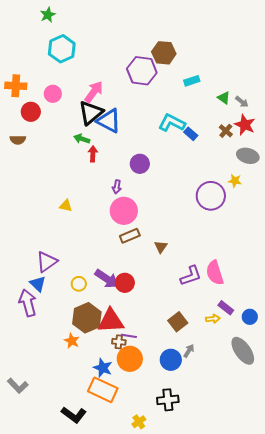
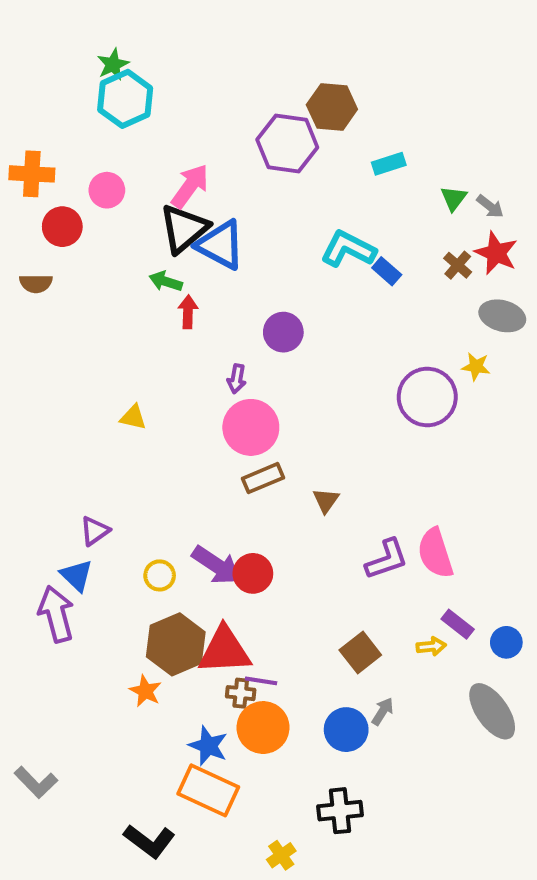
green star: (48, 15) -> (113, 64), moved
green triangle: (224, 98) -> (454, 198), turned 32
purple triangle: (47, 262) -> (95, 531), size x0.7

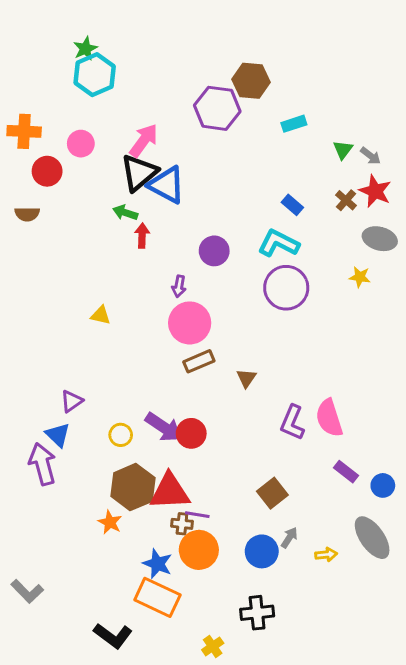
cyan L-shape: (348, 249) -> (279, 243), moved
purple circle: (427, 397) -> (286, 288), moved
purple L-shape: (387, 559) -> (292, 423), turned 132
yellow arrow: (431, 646) -> (326, 554), moved

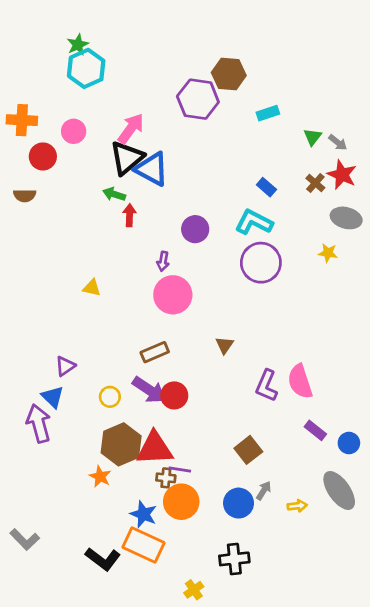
brown rectangle: (199, 361) -> (155, 352), moved
black L-shape: (113, 636) -> (103, 559), moved

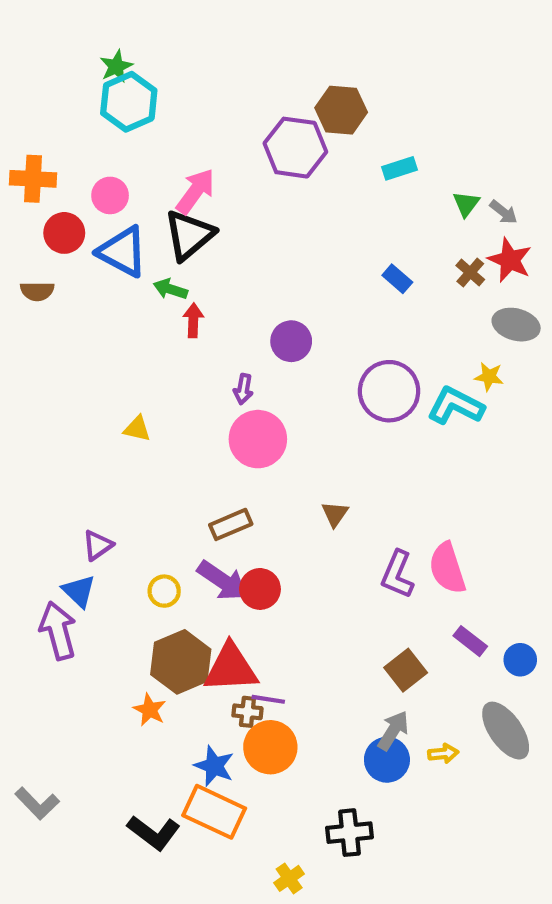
blue triangle: (152, 169) -> (123, 252), moved
cyan L-shape: (254, 222) -> (456, 406), moved
brown square: (248, 450) -> (406, 670), moved
gray arrow: (264, 490) -> (393, 731), size x1.4
blue circle: (239, 503) -> (387, 760), moved

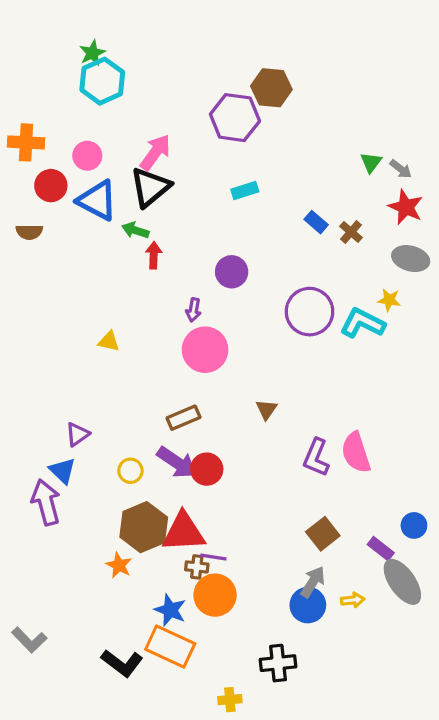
cyan rectangle: (399, 168) -> (245, 191), moved
brown cross: (470, 273) -> (351, 232), moved
purple rectangle: (470, 641) -> (381, 549), moved
yellow cross: (289, 878) -> (230, 700), turned 30

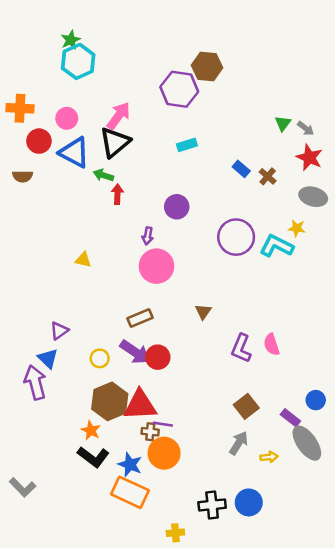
pink semicircle: (356, 453) -> (271, 344), size x0.7
blue circle: (308, 605) -> (249, 502), moved
black L-shape: (122, 663) -> (93, 457), moved

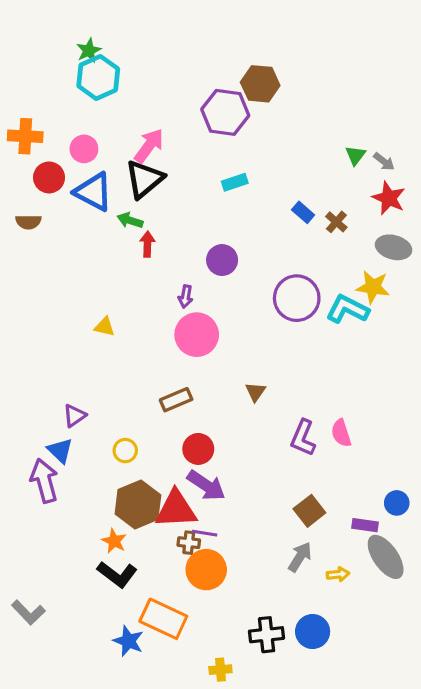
yellow star: (297, 228) -> (373, 287), size x1.5
purple arrow: (135, 352) -> (206, 485), moved
purple rectangle: (290, 418) -> (365, 525), turned -30
blue star: (130, 465) -> (128, 641), moved

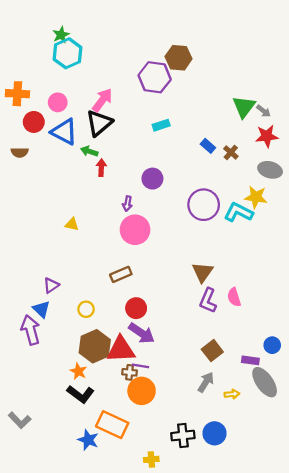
green triangle: (355, 155) -> (244, 107), size x1.6
red star: (389, 198) -> (267, 136), turned -30
brown triangle: (255, 392) -> (203, 272), moved, size x1.5

